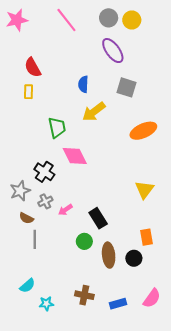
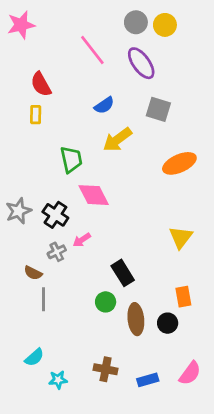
pink line: (66, 20) -> (92, 50), moved
blue semicircle: (83, 84) -> (104, 105), turned -126
gray star: (20, 191) -> (18, 211), moved
pink arrow: (65, 210) -> (82, 240), moved

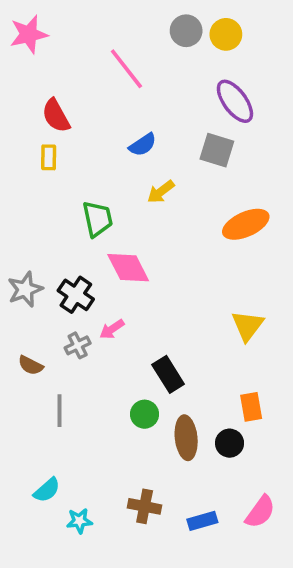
purple ellipse: (141, 63) -> (235, 101), moved
yellow arrow: (117, 140) -> (161, 192), size x0.7
brown semicircle: (33, 273) -> (31, 365), moved

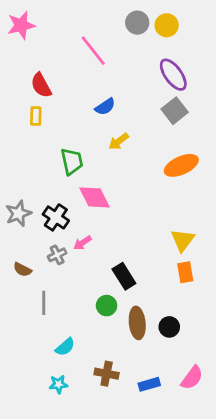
gray square: (217, 150) -> (175, 111), moved, turned 35
orange rectangle: (251, 407) -> (185, 272), moved
cyan semicircle: (47, 490) -> (65, 347), moved

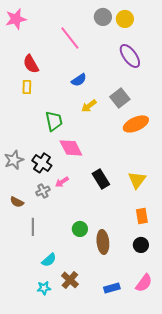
gray square: (175, 111) -> (120, 98), moved
orange rectangle: (185, 272) -> (142, 216), moved
black rectangle: (124, 276) -> (101, 179), moved
black circle: (169, 327) -> (141, 245), moved
brown cross: (107, 374) -> (70, 280), moved, turned 30

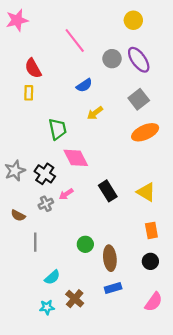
gray circle: (103, 17) -> (112, 59), moved
gray square: (120, 98) -> (139, 99), moved
yellow triangle: (137, 180) -> (146, 192), turned -36
blue rectangle: (112, 288) -> (113, 288), moved

